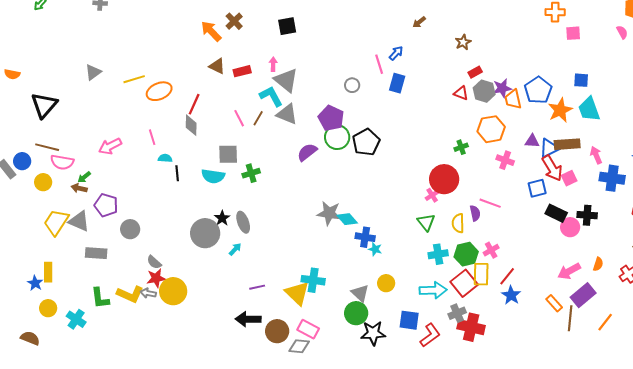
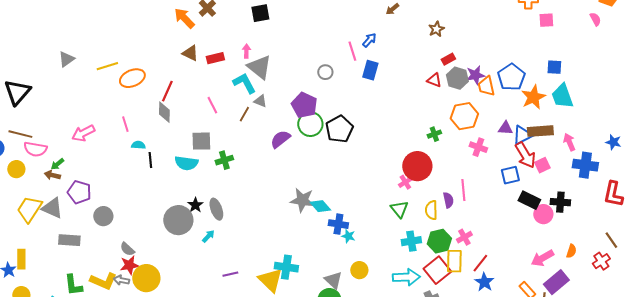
gray triangle: (287, 114) -> (260, 101), size x0.6
brown line: (258, 118) -> (244, 114), moved
pink line: (490, 203) -> (463, 190), turned 65

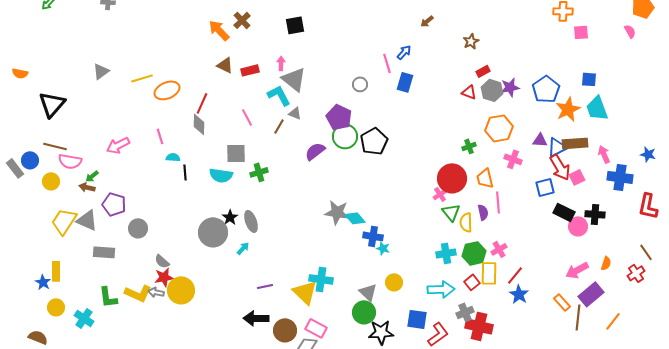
orange trapezoid: (486, 86) -> (485, 178), moved
green triangle: (399, 209) -> (451, 212), moved
red square: (437, 270) -> (472, 282), size x0.6

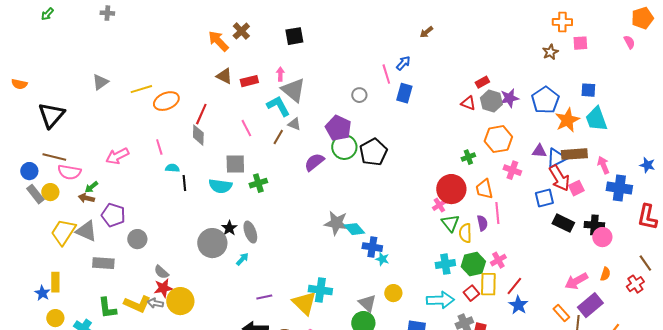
brown star: (471, 41) -> (550, 52), moved
gray rectangle: (15, 168) -> (35, 194), moved
pink circle: (578, 226) -> (602, 237), moved

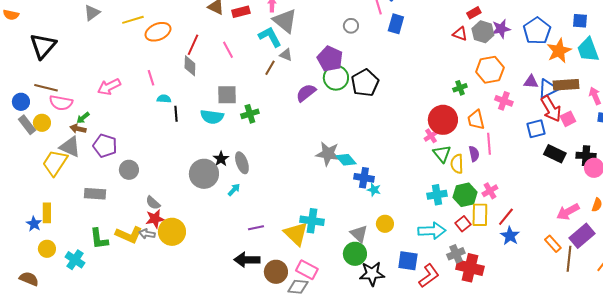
pink line: (246, 128) -> (228, 50), moved
gray triangle: (86, 231) -> (70, 147), moved

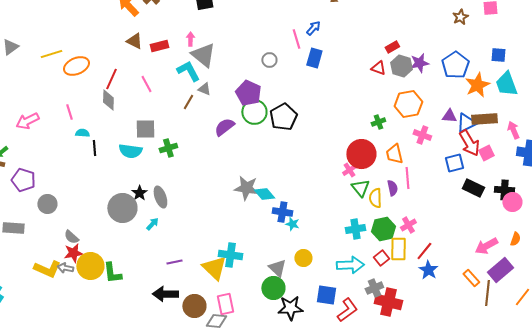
green L-shape: (99, 239) -> (112, 273), moved
pink rectangle: (307, 270) -> (225, 304), turned 50

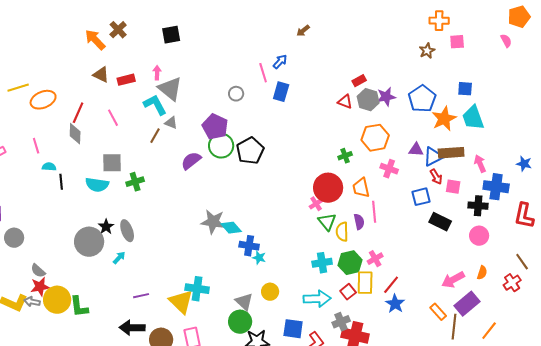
red arrow: (469, 143) -> (436, 177), size x0.6
pink square: (486, 153) -> (453, 187), turned 35
black cross: (504, 190) -> (478, 206), moved

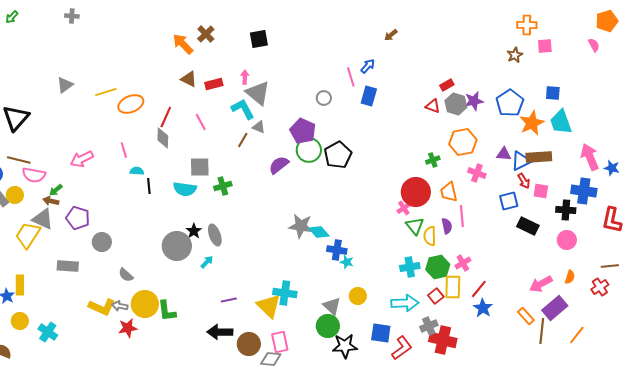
pink arrow: (480, 164) -> (590, 157), moved, size x1.5
brown line: (522, 262) -> (610, 266), turned -60
red star: (40, 287) -> (128, 328), moved

